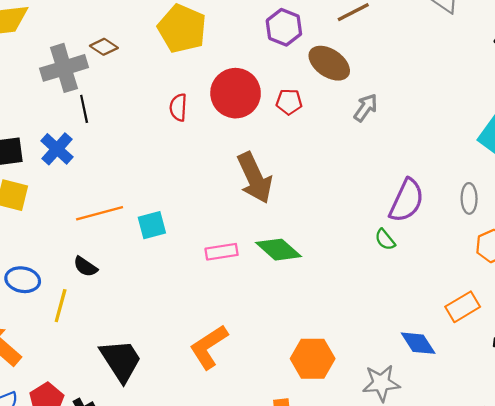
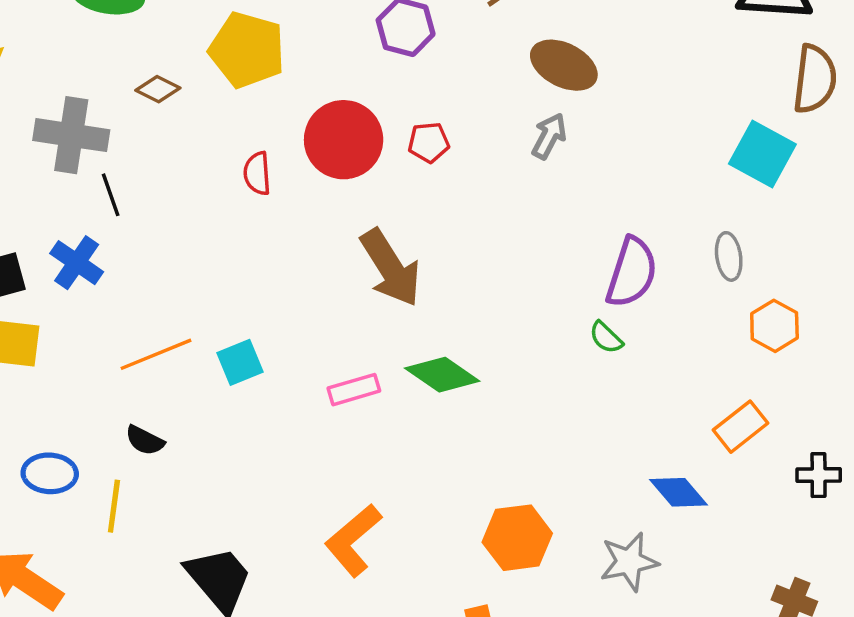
brown diamond: (104, 47) -> (158, 89), moved
brown ellipse: (329, 63) -> (564, 65), moved
gray cross: (64, 68) -> (71, 135), turned 33

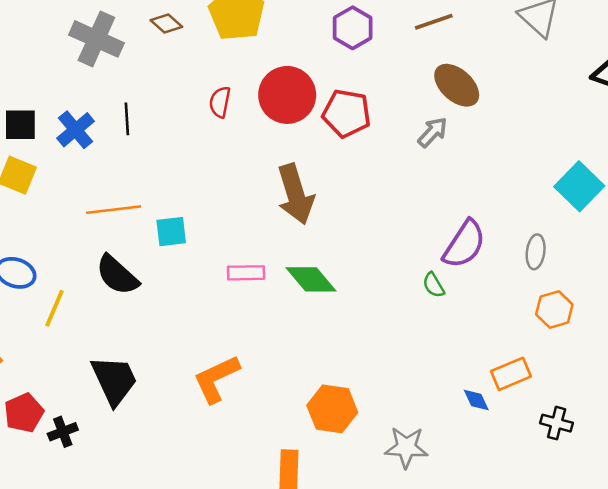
red pentagon: (429, 142) -> (347, 113), size x1.6
black line: (111, 195) -> (127, 119), moved
black semicircle: (145, 440) -> (117, 275), moved, size x1.6
blue diamond: (679, 492) -> (476, 400), moved, size x0.7

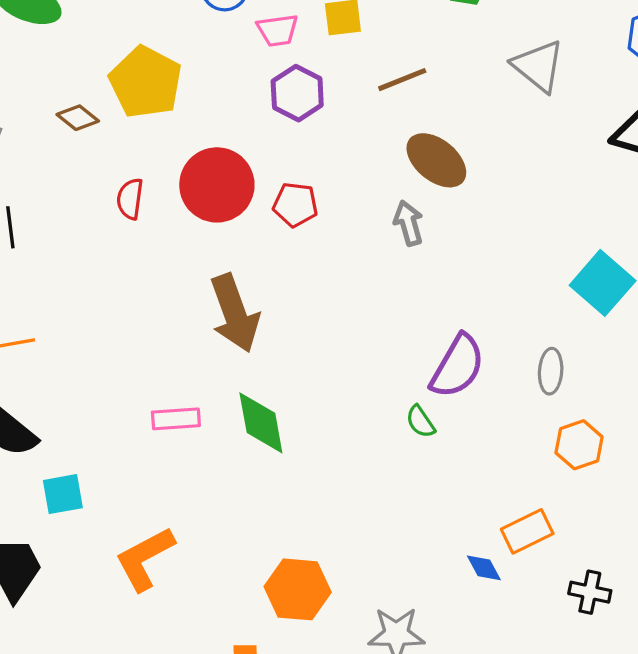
brown diamond: (166, 23) -> (78, 118), moved
red pentagon: (347, 113) -> (295, 205), size x0.7
gray arrow: (433, 132) -> (408, 223), turned -56
cyan square: (171, 232) -> (63, 494), moved
green diamond: (311, 279) -> (261, 423), turned 33

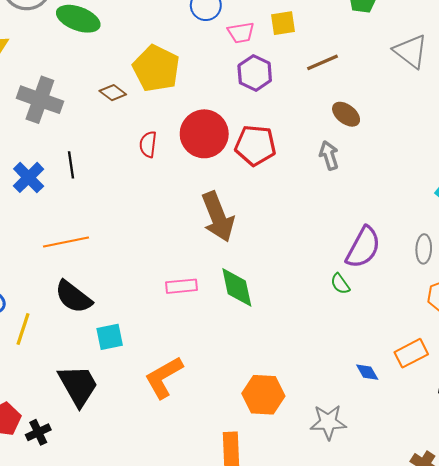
brown ellipse: (436, 160) -> (346, 114), size x0.7
red pentagon: (295, 205) -> (255, 145), size x1.4
blue diamond: (484, 568) -> (367, 372), moved

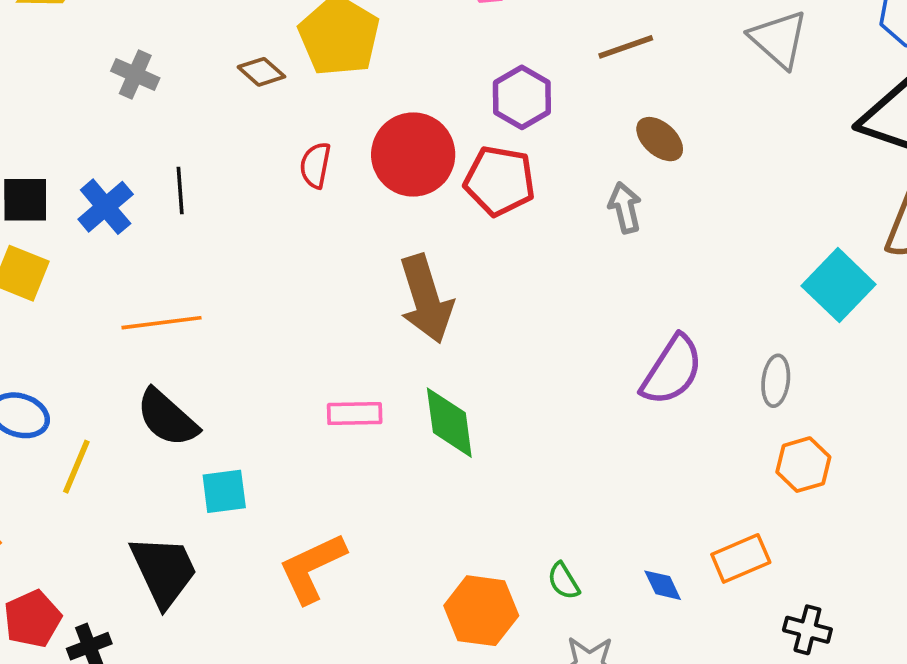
purple hexagon: (255, 73) -> (522, 97), moved
gray cross: (40, 100) -> (135, 74), size x0.6
green semicircle: (340, 284) -> (564, 581), moved

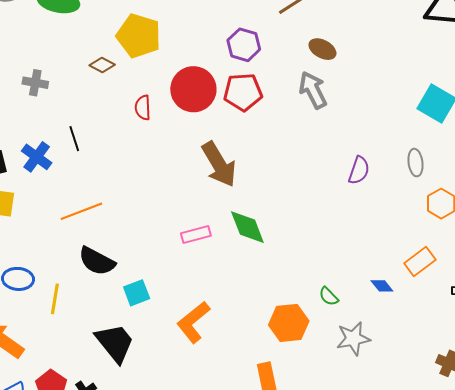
gray arrow: (625, 208) -> (313, 90), size x1.4
purple semicircle: (672, 370) -> (359, 170), size x0.7

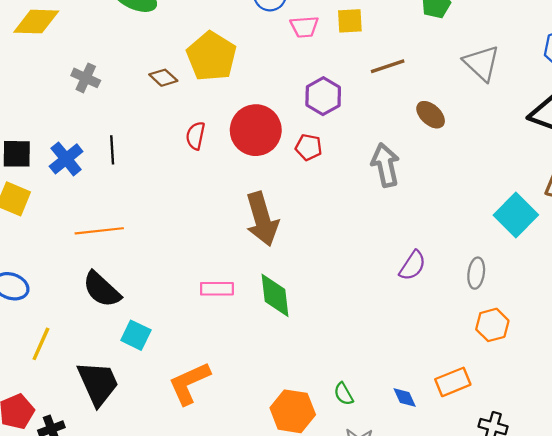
brown ellipse: (322, 49) -> (431, 115), moved
red pentagon: (243, 92) -> (309, 147), size x0.6
cyan square: (137, 293) -> (136, 335), turned 32
yellow line: (55, 299) -> (41, 344), moved

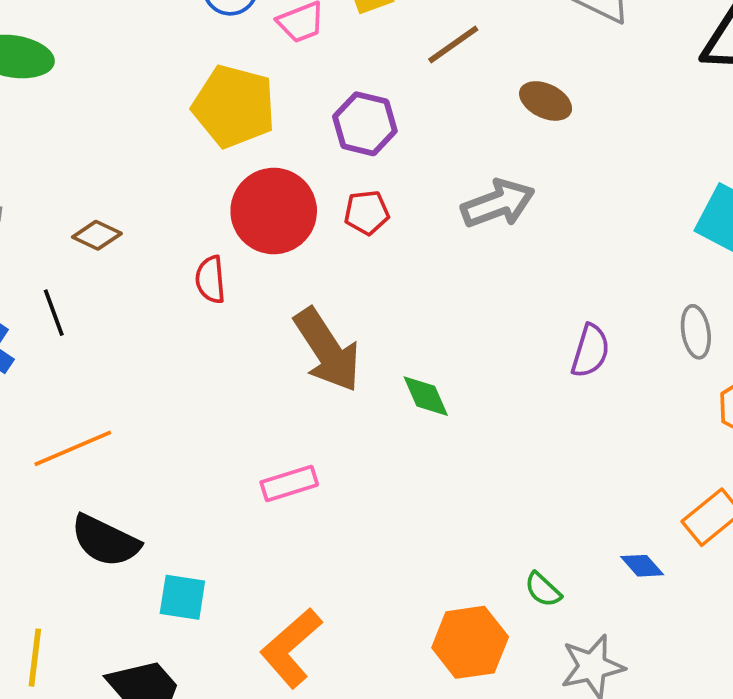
yellow pentagon: (211, 56) -> (234, 106), moved
brown diamond: (163, 78) -> (97, 235), moved
red semicircle: (195, 136) -> (210, 280), moved
gray arrow: (385, 165) -> (498, 204), turned 99
green diamond: (275, 295) -> (426, 396), moved, size x0.7

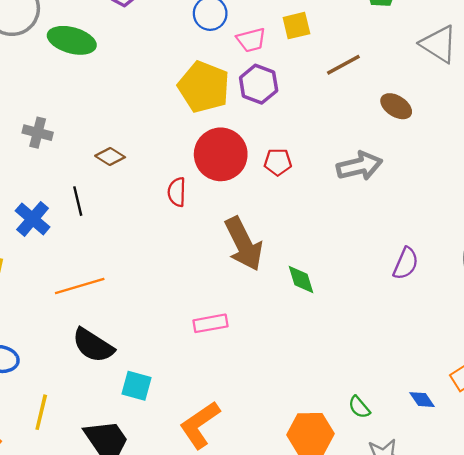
purple hexagon: (365, 124) -> (259, 84), moved

